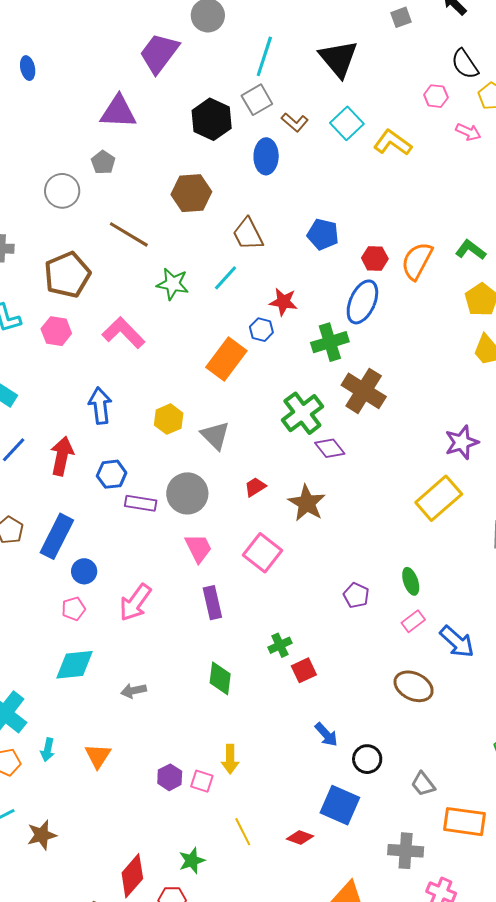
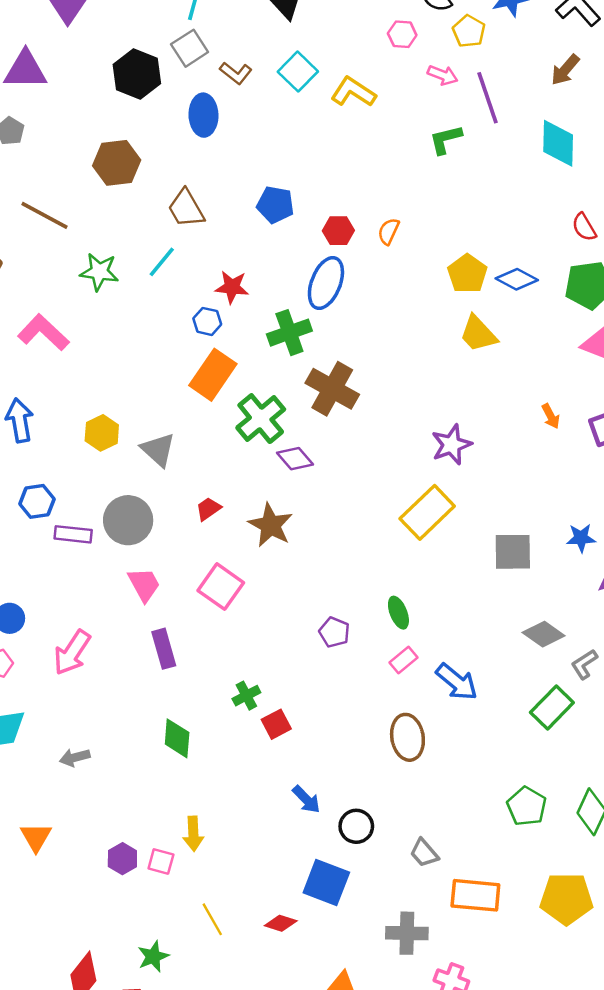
green L-shape: (471, 250) -> (446, 139), moved, turned -48
orange semicircle: (417, 261) -> (389, 231), size x0.6
orange rectangle: (226, 359) -> (213, 375), moved
brown ellipse: (414, 686) -> (407, 737), turned 57

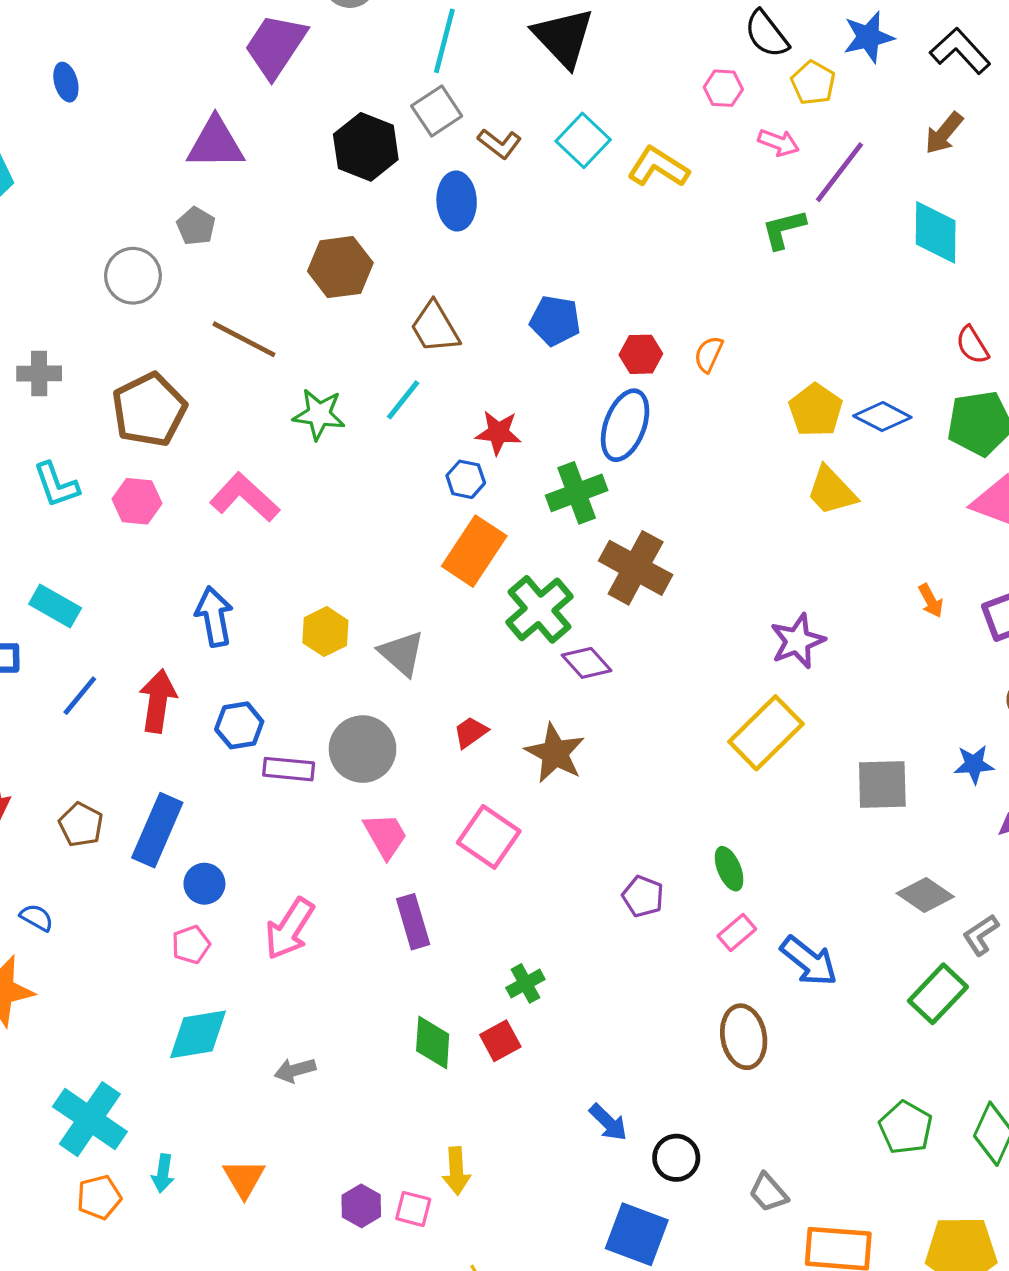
purple line: (487, 98) -> (840, 172), turned 57
red square: (276, 724) -> (500, 1041), moved

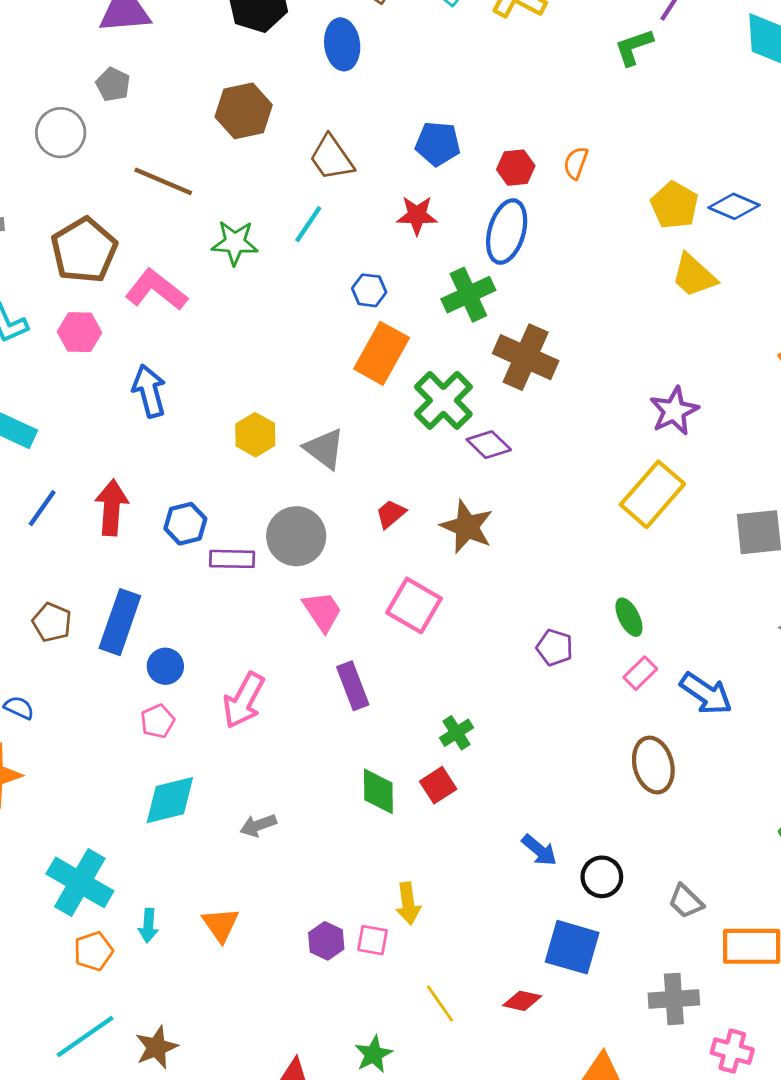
red star: (498, 433) -> (417, 215), moved
pink L-shape: (245, 497) -> (156, 290), moved
blue arrow: (214, 616) -> (149, 391), moved

